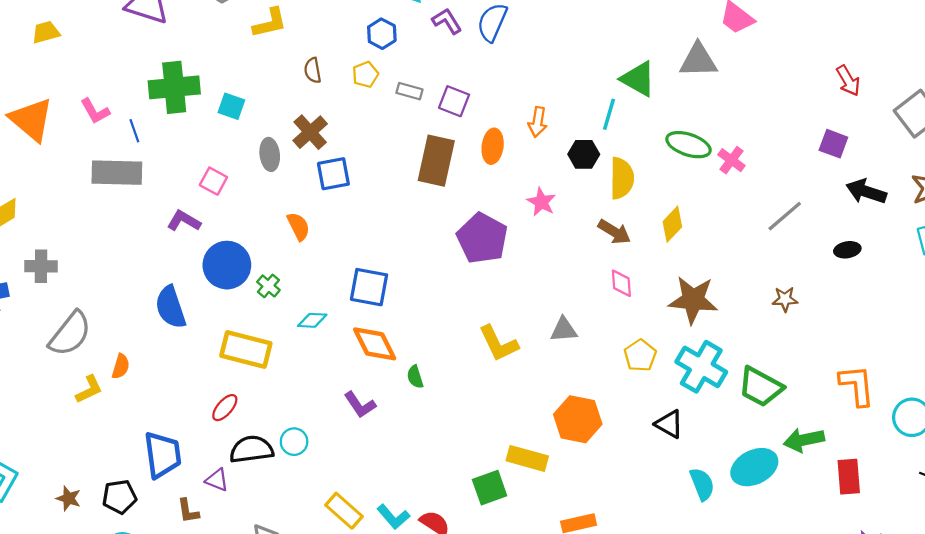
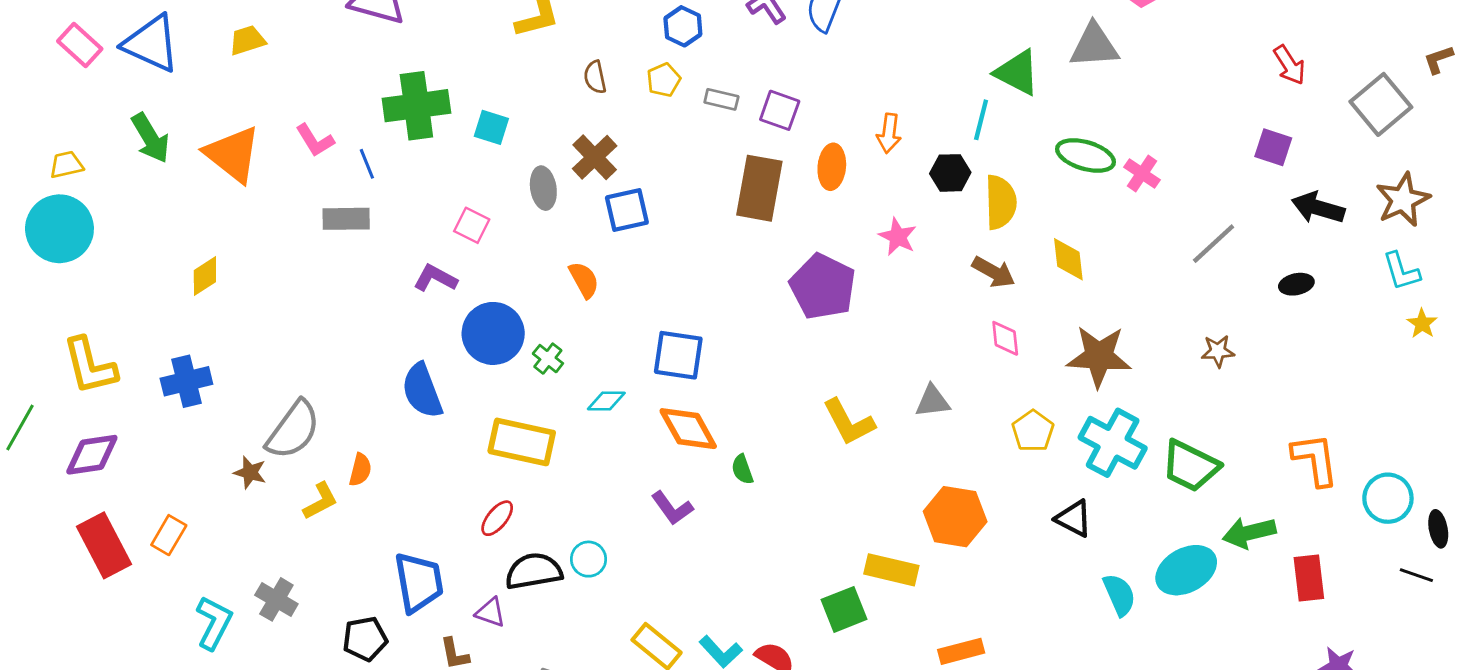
gray rectangle: (117, 173) -> (346, 219), size x0.7
yellow diamond: (672, 224) -> (1068, 259), turned -48
gray cross: (41, 266) -> (276, 599), moved, turned 32
brown star: (68, 498) -> (250, 473), moved

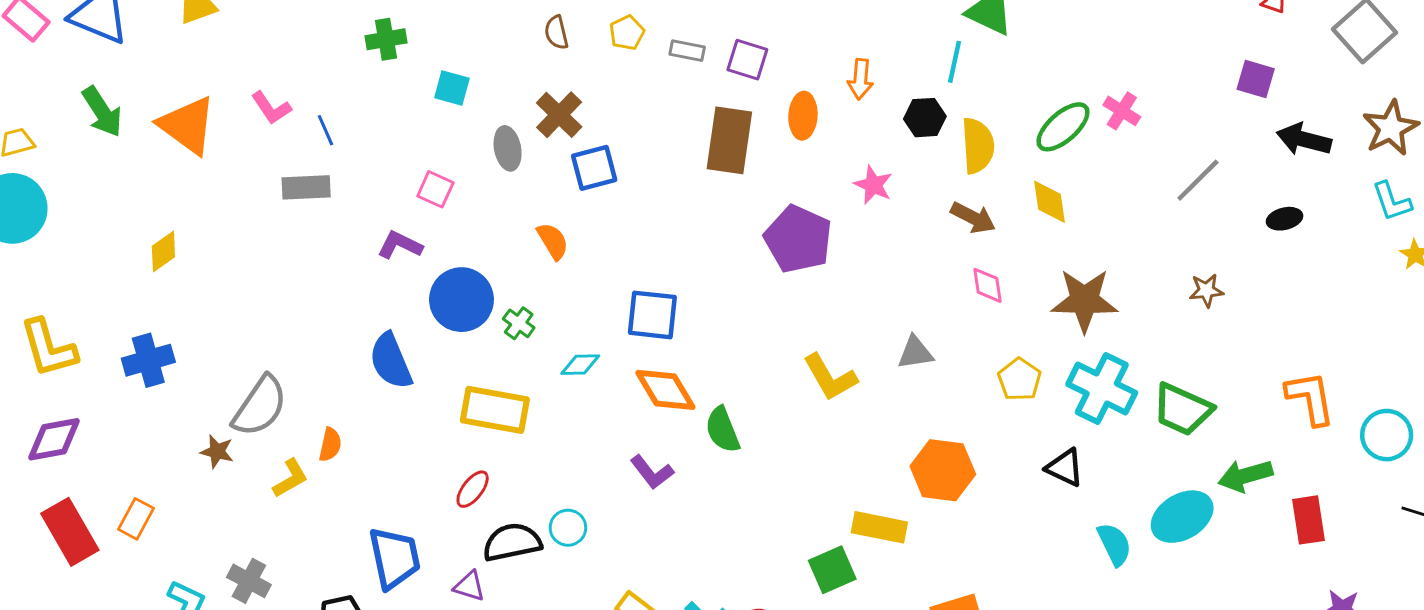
green cross: (416, 106) -> (386, 39), moved, size x0.6
green ellipse: (1085, 156) -> (1063, 127), moved, turned -56
green semicircle: (742, 469) -> (723, 430), size x1.5

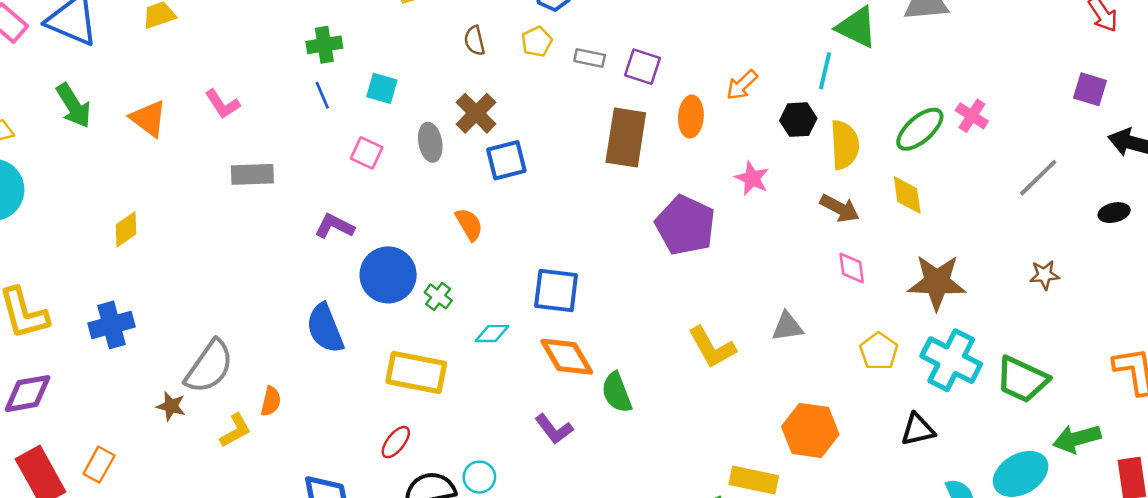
orange arrow: (860, 79) -> (742, 85), turned 40
orange triangle: (187, 125) -> (148, 118), size x0.7
blue line: (325, 130) -> (322, 95), moved
pink square: (435, 189) -> (367, 153), moved
black triangle: (1065, 468) -> (918, 430), turned -39

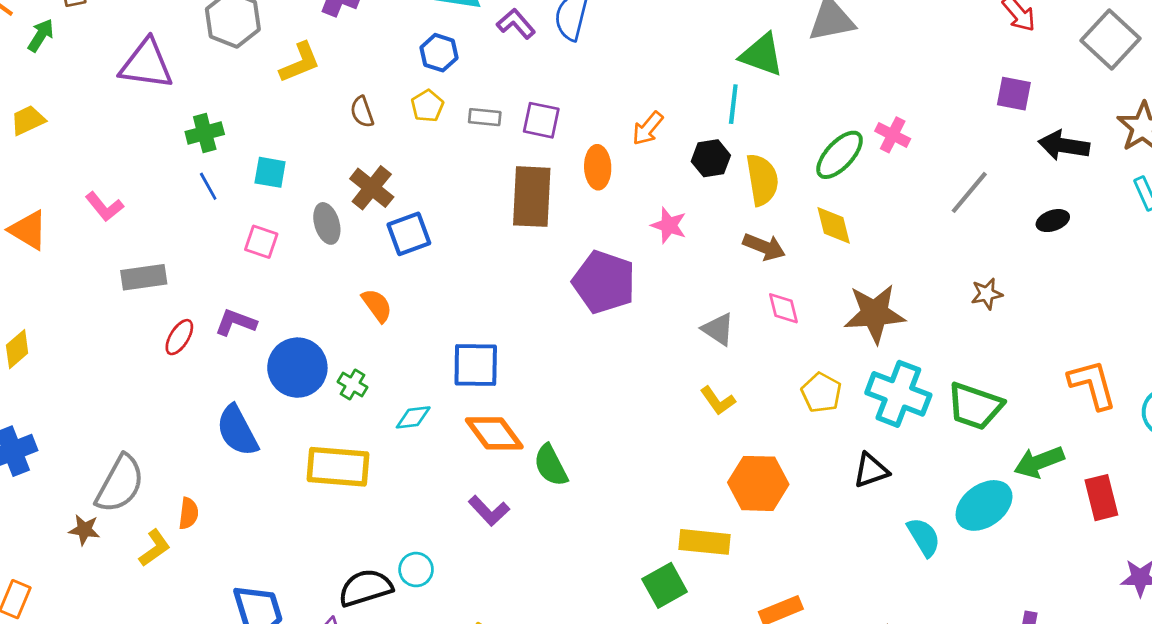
gray triangle: (787, 327) -> (718, 329), moved, turned 48
yellow L-shape: (712, 347) -> (718, 401), moved, size x0.7
red ellipse: (396, 442) -> (179, 337), moved

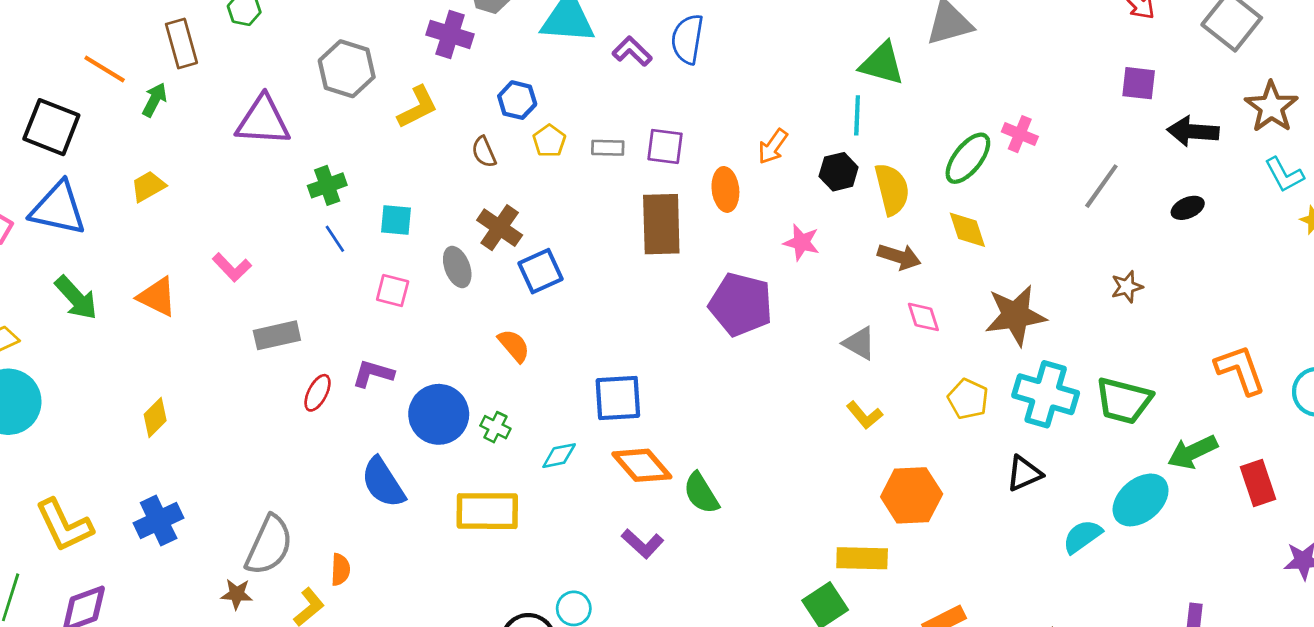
blue hexagon: (439, 53) -> (517, 100), moved
cyan semicircle: (924, 537) -> (1082, 536), turned -90

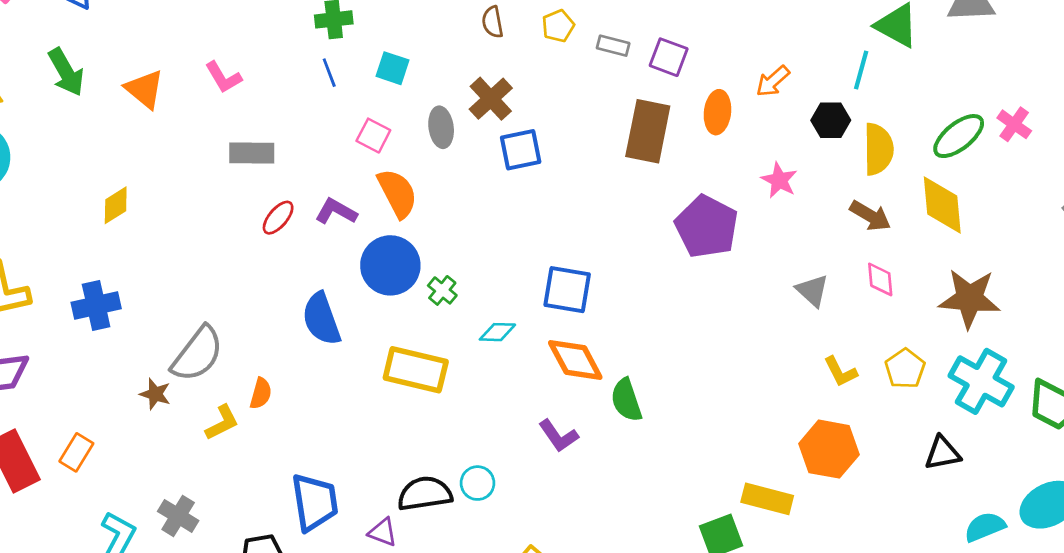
yellow diamond: (967, 230) -> (942, 205), size x1.4
orange semicircle: (514, 346) -> (397, 193), moved, size x1.4
yellow L-shape: (864, 415) -> (840, 372), moved

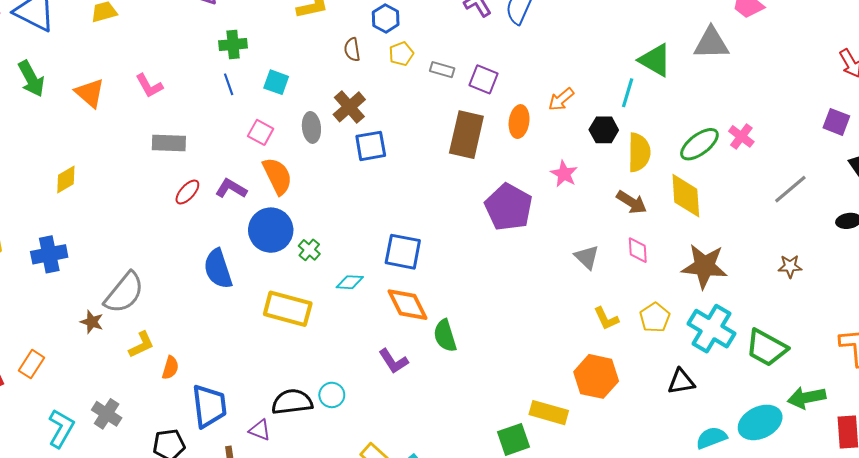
orange semicircle: (261, 393) -> (170, 368), moved

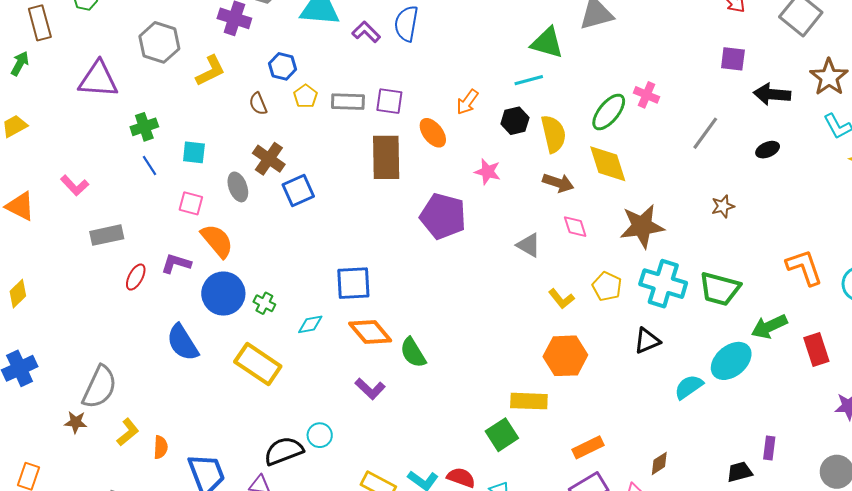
gray rectangle: (442, 70) -> (348, 102), size x1.4
cyan line: (628, 93) -> (529, 80), turned 72
orange ellipse: (519, 122) -> (433, 133), turned -32
yellow rectangle: (288, 309) -> (258, 364), turned 33

